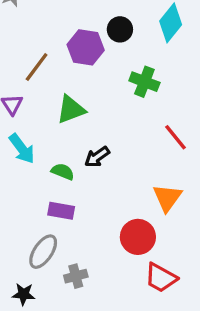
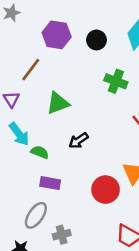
purple hexagon: (86, 47) -> (57, 35), moved
green semicircle: (63, 172) -> (40, 152), moved
red circle: (138, 237) -> (106, 190), moved

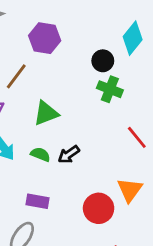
black circle: (97, 40) -> (103, 61), moved
green semicircle: (40, 152) -> (40, 154), moved

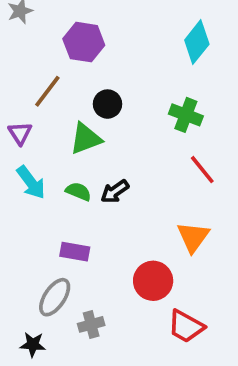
black circle: (103, 61) -> (108, 104), moved
green cross: (110, 89) -> (186, 115), moved
red circle: (99, 208) -> (153, 281), moved

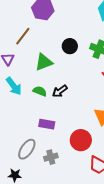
black circle: (108, 104) -> (70, 46), moved
purple rectangle: (75, 252) -> (47, 124), moved
gray cross: (91, 324) -> (51, 157), moved

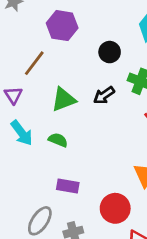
black circle: (70, 46) -> (110, 52), moved
black arrow: (60, 91) -> (104, 95), moved

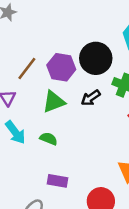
purple hexagon: (62, 26) -> (61, 67), moved
black circle: (110, 52) -> (96, 58), size x1.6

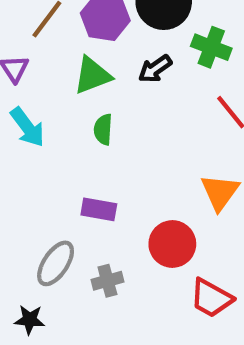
green semicircle: (49, 139) -> (103, 129), moved, turned -108

